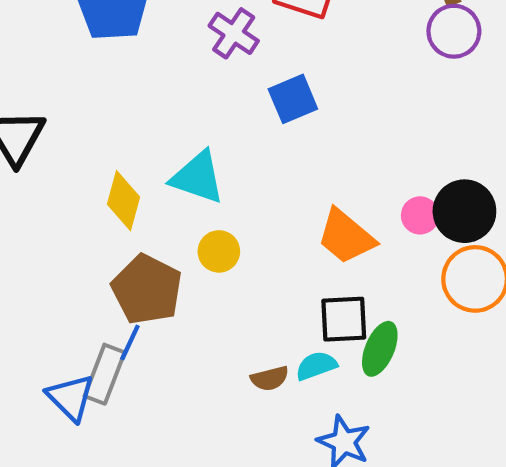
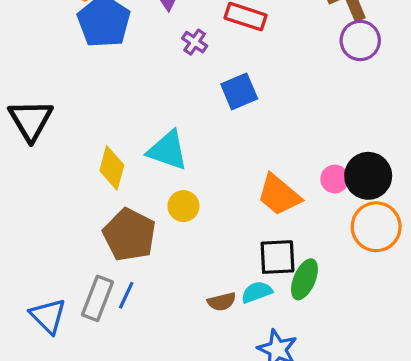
purple cross: (234, 33) -> (195, 42), size x0.7
blue line: (130, 342) -> (126, 295), moved
blue triangle: (71, 398) -> (48, 316), moved

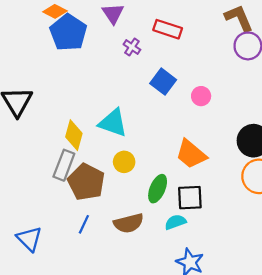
blue square: (239, 91) -> (163, 82), turned -30
pink circle: (335, 179) -> (201, 96), moved
green ellipse: (304, 279) -> (158, 189), moved
gray rectangle: (97, 298) -> (64, 165), moved
brown semicircle: (222, 302) -> (129, 223), moved, size x1.5

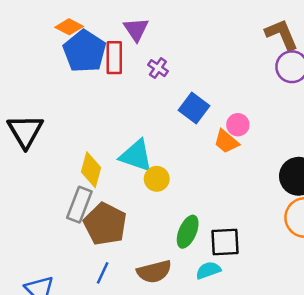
red rectangle: (168, 29) -> (114, 58), moved, turned 72
orange trapezoid: (191, 154) -> (226, 141), moved, size x0.7
yellow circle: (124, 162) -> (157, 179), moved

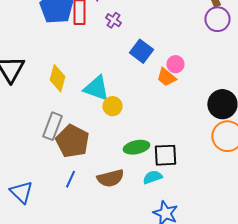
yellow diamond: (91, 170) -> (57, 78), moved
green ellipse: (188, 232) -> (136, 147), turned 55

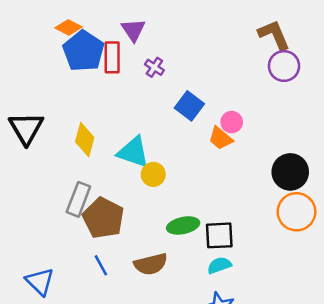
cyan semicircle: (152, 177) -> (219, 265), moved
blue line: (70, 179) -> (101, 265), turned -54

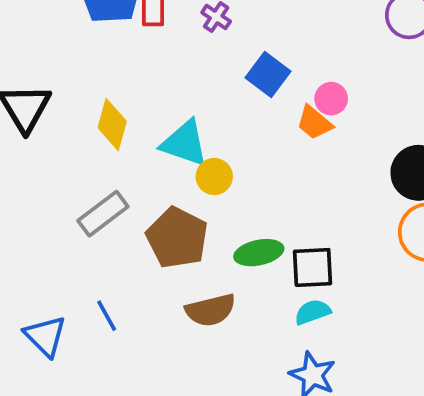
gray rectangle: (78, 199) -> (103, 214), turned 32
brown pentagon: (103, 218) -> (177, 238), moved
blue line: (101, 265) -> (107, 316), moved

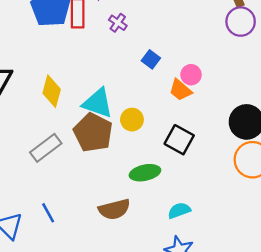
blue square: (268, 74) -> (151, 59), size x0.7
yellow circle: (214, 177) -> (132, 120), moved
brown pentagon: (177, 238) -> (93, 133), moved
black square: (313, 267) -> (179, 140), moved, turned 32

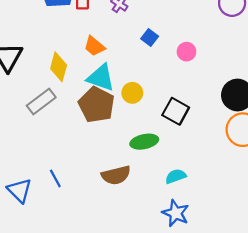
orange trapezoid: (180, 90) -> (94, 46), moved
gray rectangle: (46, 148) -> (41, 102), moved

